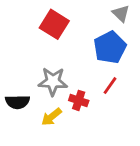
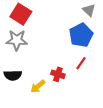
red square: (54, 24) -> (21, 14), moved
gray star: (53, 81) -> (17, 40), moved

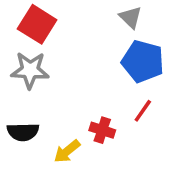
gray triangle: (89, 10) -> (130, 17), moved
blue pentagon: (81, 35) -> (143, 61), turned -30

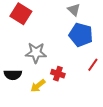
gray star: (30, 70) -> (36, 53), moved
red line: (143, 111) -> (93, 65), moved

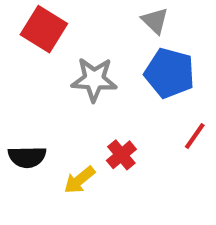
gray star: (36, 53) -> (94, 79), moved
red cross: (58, 74) -> (121, 155), turned 32

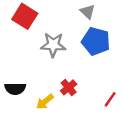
red line: (195, 136) -> (110, 99), moved

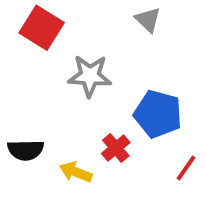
blue pentagon: (96, 41) -> (158, 114), moved
yellow arrow: (45, 102) -> (76, 172), turned 60

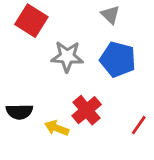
blue pentagon: (158, 114) -> (118, 59), moved
red cross: (116, 148) -> (87, 110), size x1.4

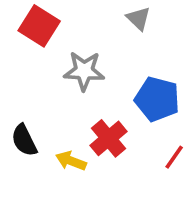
blue pentagon: (118, 59) -> (157, 99), moved
black semicircle: (19, 112) -> (24, 140), turned 65

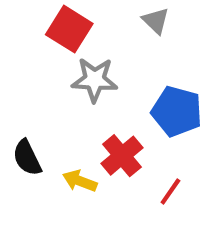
red square: (39, 26) -> (69, 29), moved
red line: (174, 157) -> (170, 191), moved

